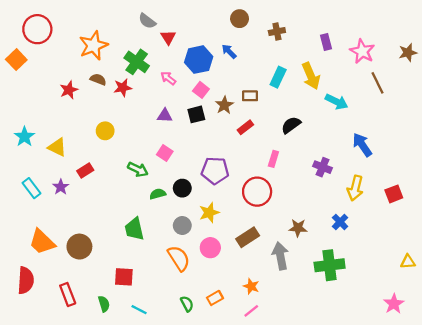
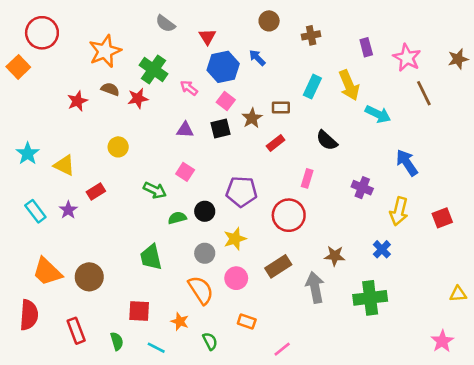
red triangle: (168, 37) -> (207, 37), moved
black semicircle: (291, 125) -> (327, 140), turned -102
orange star: (251, 286) -> (180, 321), moved
orange rectangle: (215, 298) -> (247, 321), moved, turned 49

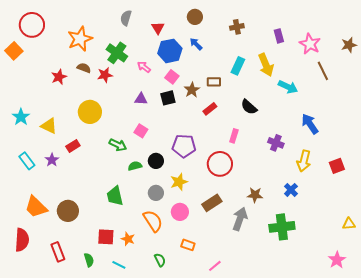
brown circle: (269, 21) -> (195, 17), moved
gray semicircle: (165, 24) -> (126, 18), turned 70
yellow circle: (118, 147) -> (90, 112), size x1.5
gray arrow: (315, 287) -> (240, 219), turned 30
orange star: (180, 321) -> (128, 239), moved

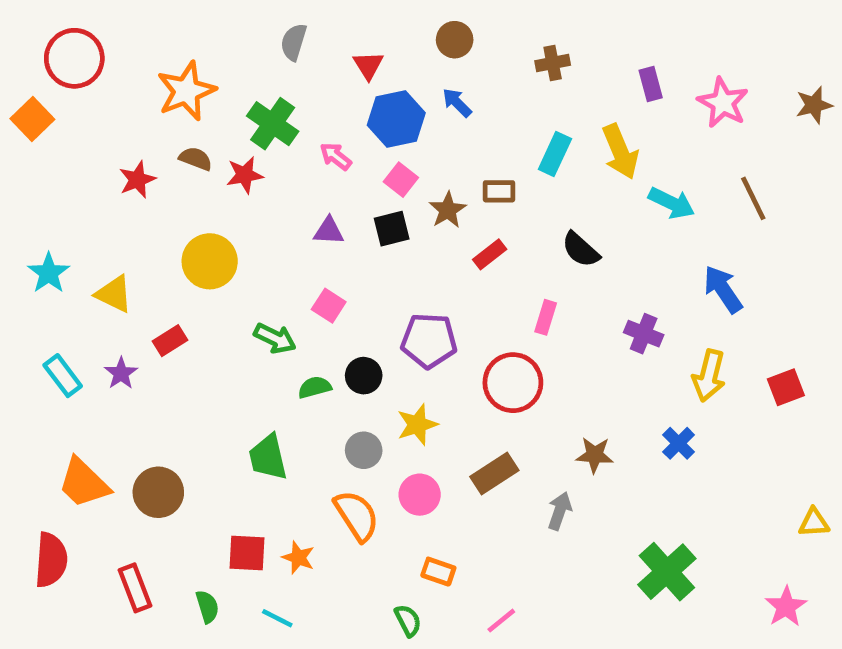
brown line: (323, 71) -> (753, 198), moved
gray arrow: (240, 219) -> (560, 511), size x0.7
green cross: (282, 227) -> (667, 572), moved, turned -35
green semicircle: (160, 260) -> (408, 621), moved

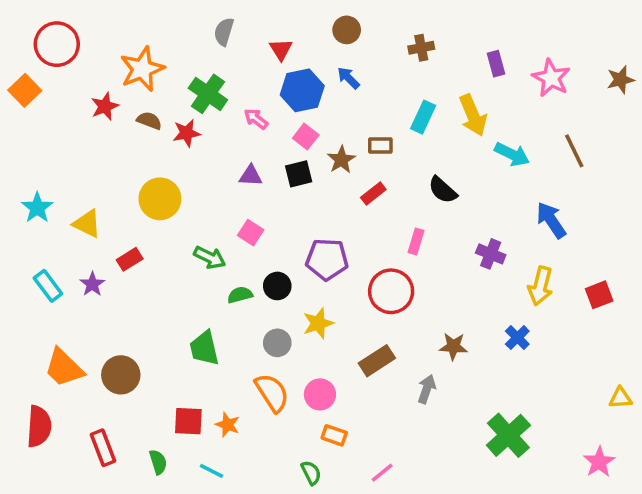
red star: (137, 180) -> (105, 106), moved
pink circle: (420, 495) -> (320, 394), moved

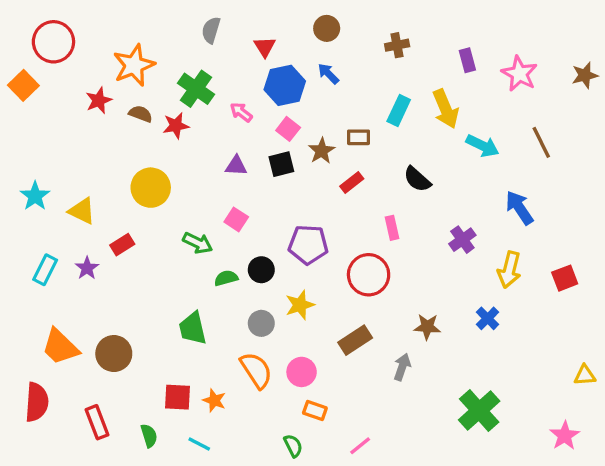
pink rectangle: (416, 242) -> (392, 228), turned -30
purple cross: (491, 254) -> (462, 240), turned 32
cyan rectangle: (48, 286) -> (45, 270), turned 64

